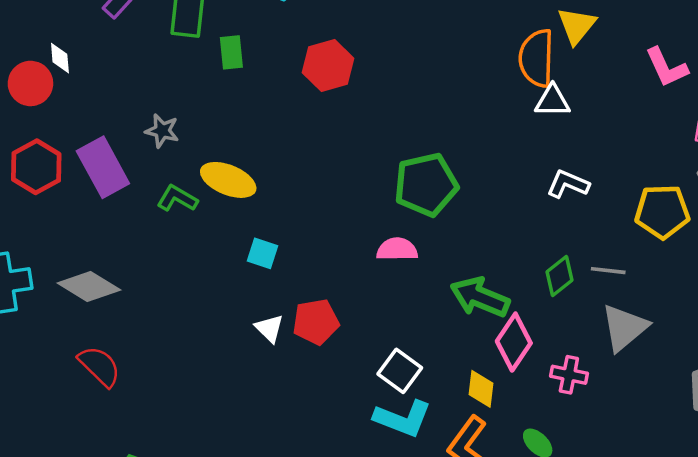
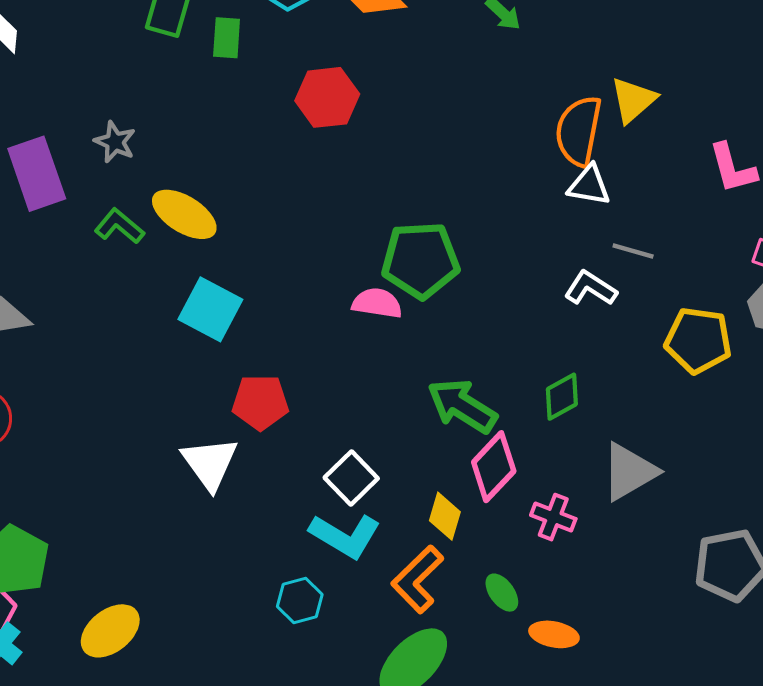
green rectangle: (231, 52) -> (227, 38), moved
pink semicircle: (397, 249) -> (377, 303), moved
cyan square: (262, 253) -> (210, 309), size x1.6
gray line: (608, 271) -> (633, 251), moved
white triangle: (269, 328) -> (210, 463), moved, size x1.6

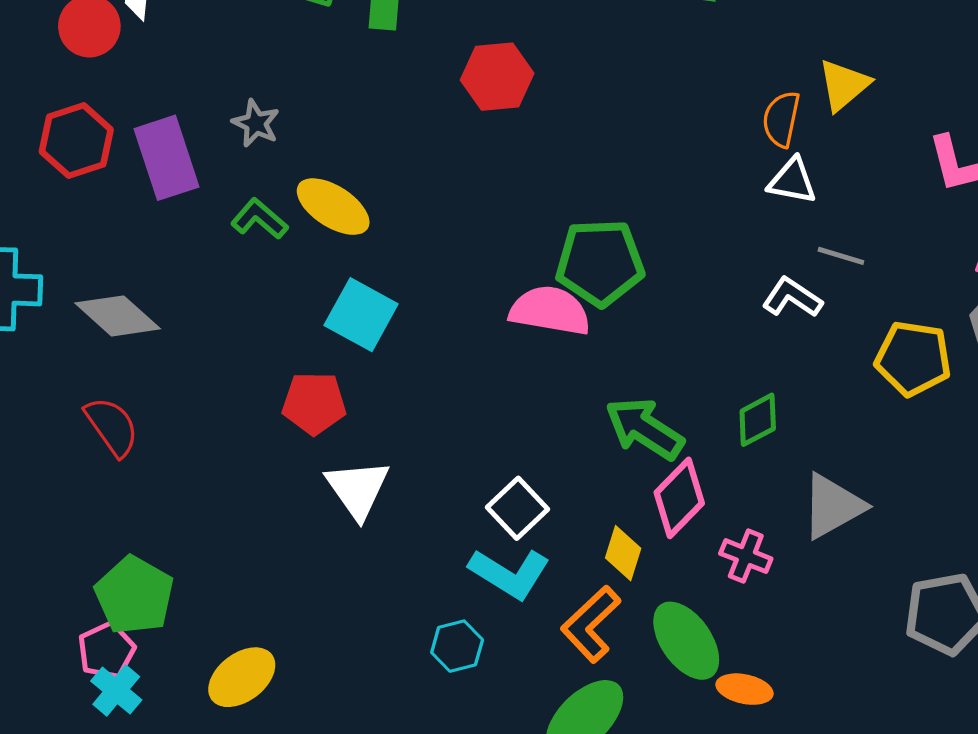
orange semicircle: (579, 131) -> (781, 119), size x0.7
pink semicircle: (377, 303) -> (550, 311), size x1.4
red pentagon: (260, 402) -> (314, 403), moved
green ellipse: (502, 593) -> (686, 641), size x1.8

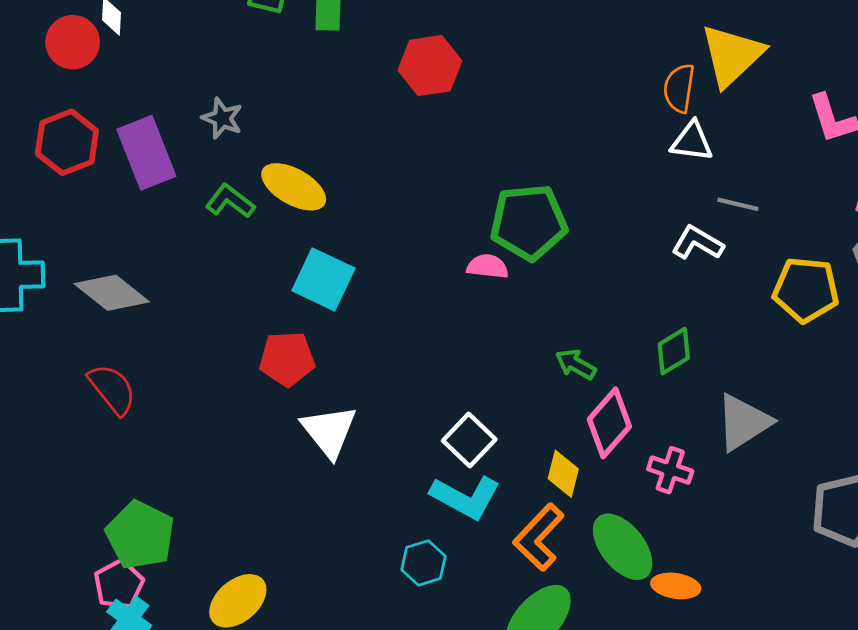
yellow triangle: (844, 85) -> (732, 55), size x1.4
pink semicircle: (550, 311) -> (488, 266), size x0.6
green arrow: (645, 429) -> (576, 364), size x0.6

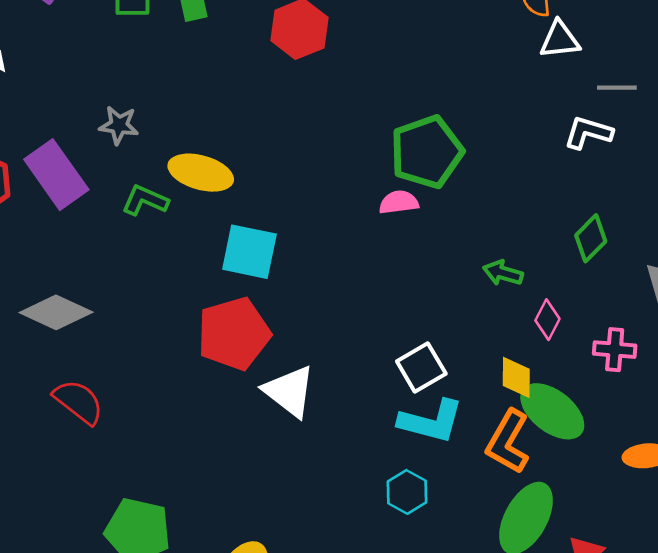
red pentagon: (287, 359) -> (234, 334), size x1.4
pink diamond: (609, 423) -> (547, 320), size x0.6
white square: (469, 440) -> (421, 367), turned 30
green ellipse: (623, 547) -> (552, 411), moved

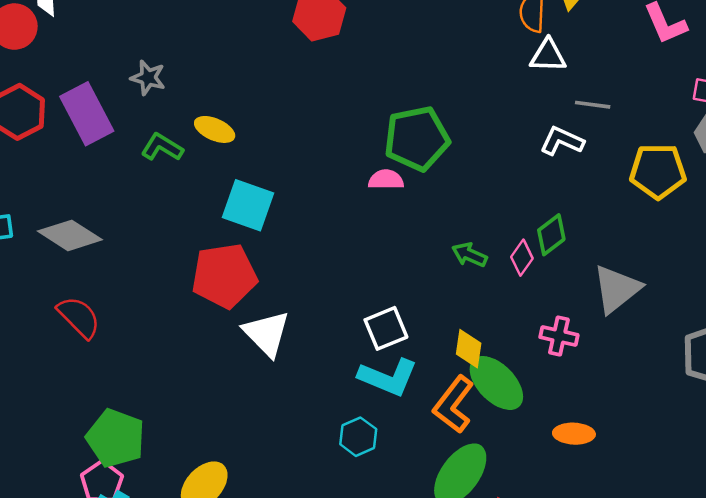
yellow ellipse: (201, 173) -> (215, 129), size x0.7
pink diamond: (547, 320) -> (522, 258), moved

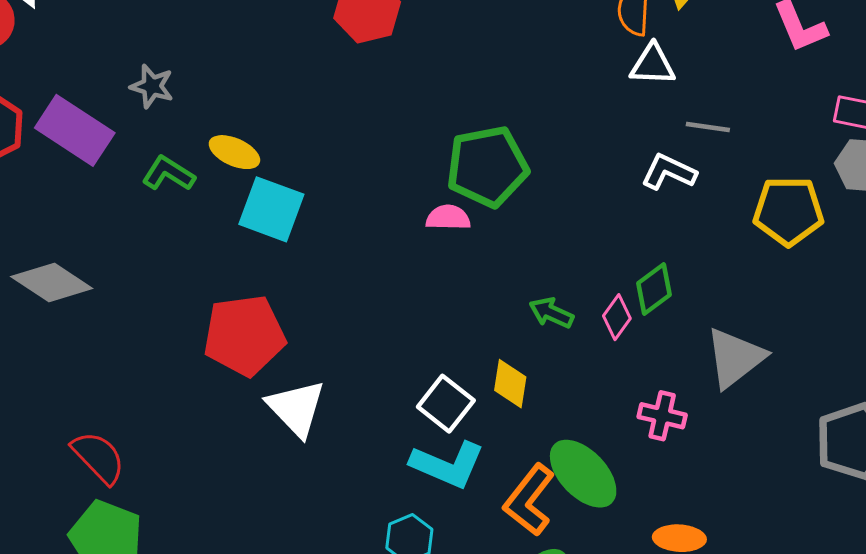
purple rectangle: (87, 114) -> (75, 130), turned -30
cyan square: (248, 205) -> (271, 209), moved
red semicircle: (79, 317) -> (98, 457), moved
white square: (386, 328) -> (446, 404), turned -30
yellow diamond: (469, 349) -> (510, 384), moved

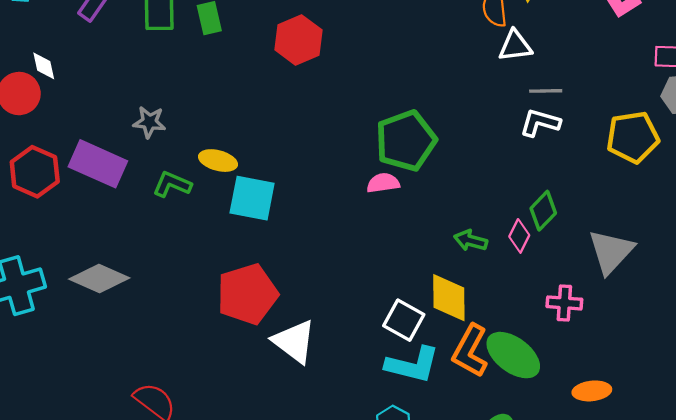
gray line: (708, 127) -> (546, 91), moved
yellow diamond: (510, 384) -> (449, 298), size x1.4
orange L-shape: (529, 500) -> (470, 351), moved

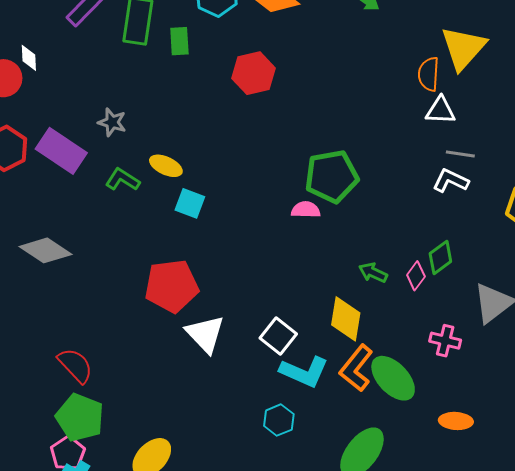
cyan square: (252, 198) -> (190, 203), size x0.7
white square: (404, 320) -> (278, 336), moved

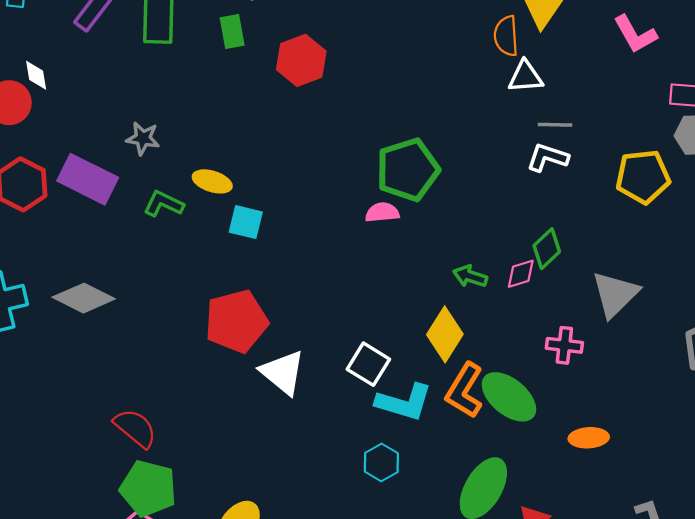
green rectangle: (179, 41) -> (232, 31), moved
pink diamond: (416, 276) -> (521, 274), turned 44
yellow diamond: (346, 319) -> (445, 334), turned 30

